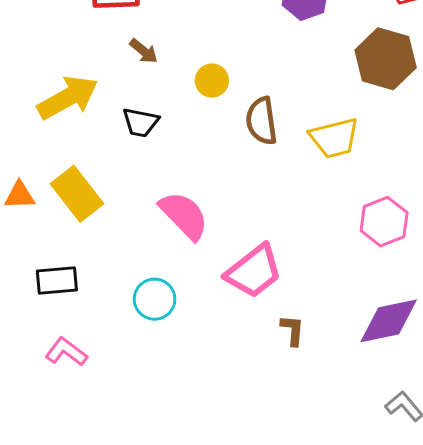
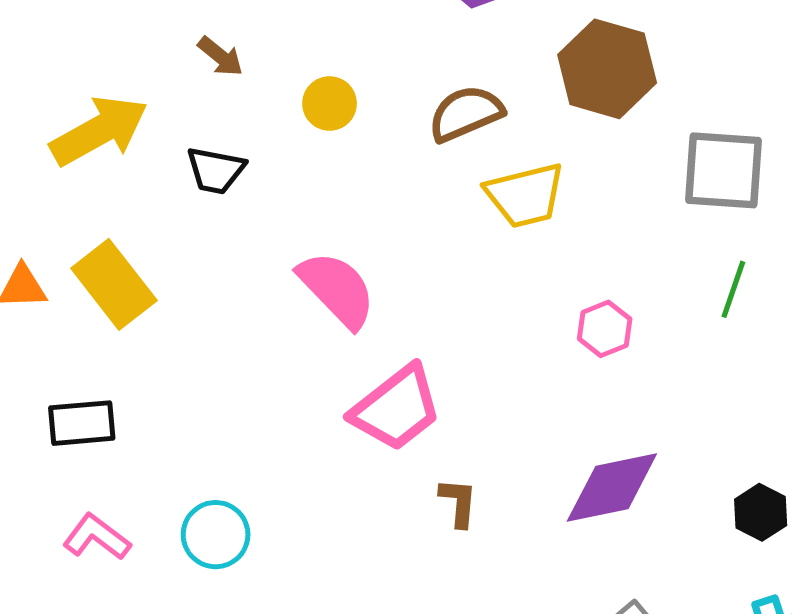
brown semicircle: (262, 121) -> (466, 113), moved, turned 75
pink semicircle: (184, 215) -> (337, 289), moved
pink hexagon: (384, 222) -> (605, 329), size x0.7
cyan circle: (155, 299) -> (216, 535), moved

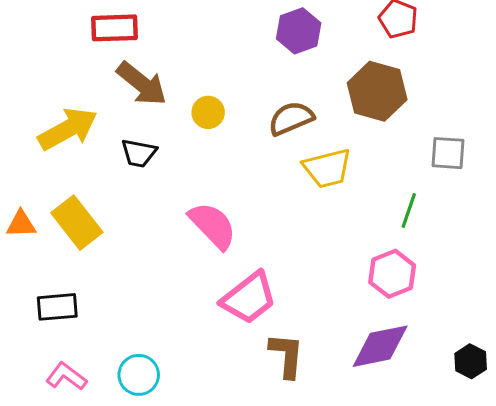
brown arrow: (221, 56) -> (142, 84), size x1.8
gray square: (723, 170) -> (448, 153), size x0.7
green line: (733, 289) -> (409, 210), moved
pink hexagon: (605, 329) -> (392, 274), moved, size x1.4
brown L-shape: (458, 502) -> (287, 355), size x1.5

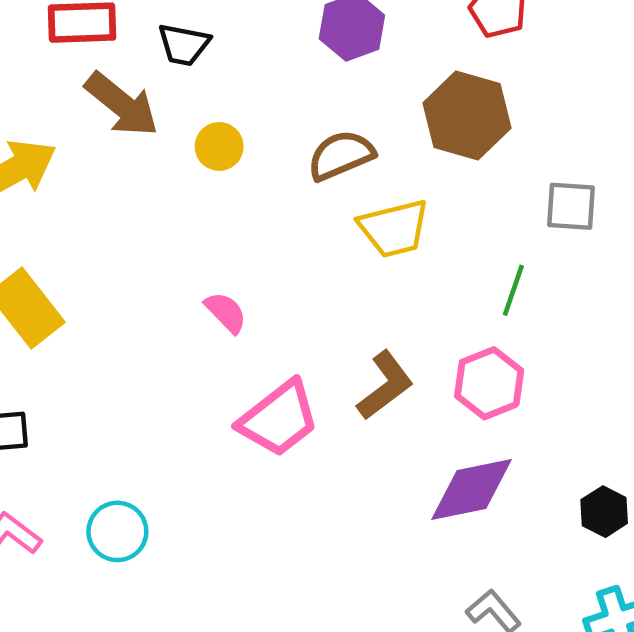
black trapezoid: (139, 153) -> (184, 45), moved
pink semicircle: (213, 226) -> (226, 312), size x0.6
brown L-shape: (287, 355) -> (385, 385), moved, turned 48

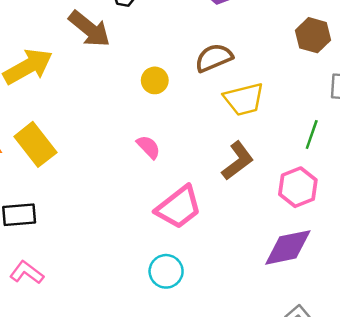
brown hexagon: (467, 115) -> (313, 35), moved, size x0.7
yellow circle: (219, 146) -> (155, 80), moved
brown L-shape: (385, 385) -> (238, 161), moved
cyan circle: (117, 531) -> (166, 271), moved

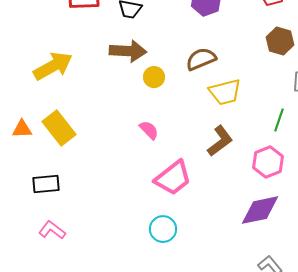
brown arrow: (89, 29) -> (128, 51), moved, turned -36

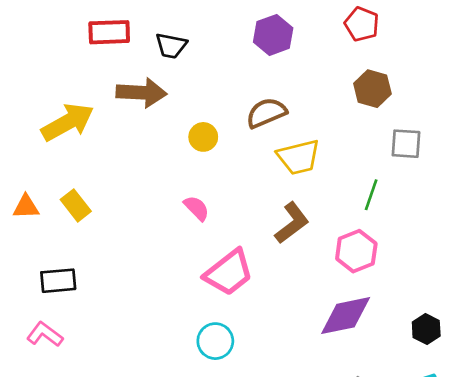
brown arrow: (128, 51) -> (141, 93), moved
yellow rectangle: (59, 128) -> (76, 205), size x0.7
pink L-shape: (52, 230) -> (45, 334), moved

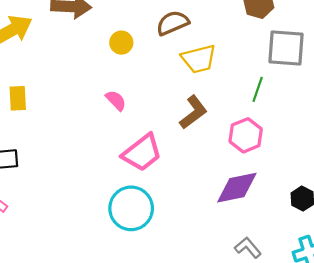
gray square: (406, 144) -> (286, 48), size x1.5
yellow rectangle: (76, 205) -> (18, 98), turned 35
cyan circle: (215, 341) -> (131, 208), size x1.5

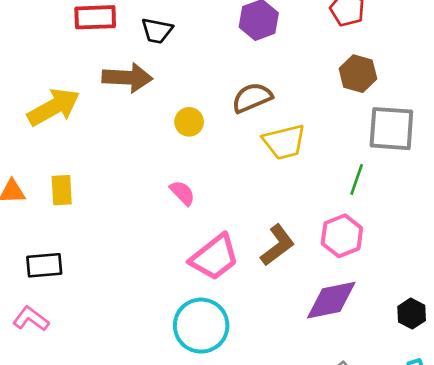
brown L-shape: (193, 112) -> (278, 245), moved

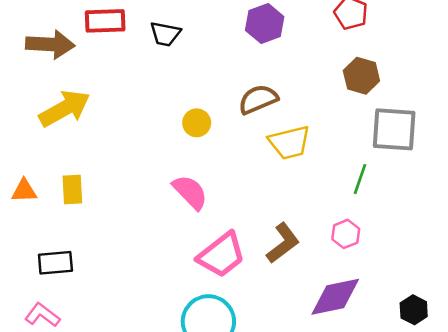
brown arrow: (127, 78) -> (50, 44), moved
pink semicircle: (182, 193) -> (190, 192), size x1.4
pink hexagon: (342, 236) -> (346, 234), size x0.7

